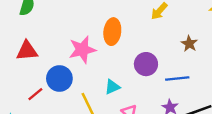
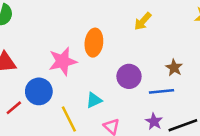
brown star: (189, 44) -> (174, 68), moved

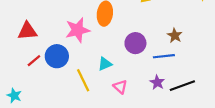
red line: (14, 108) -> (34, 61), moved

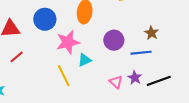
pink star: (78, 30) -> (68, 42), moved
blue circle: (57, 56) -> (45, 19), moved
pink triangle: (120, 87) -> (116, 82), moved

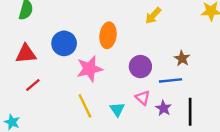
cyan triangle: (85, 60) -> (117, 109), moved, turned -40
black line: (159, 81) -> (190, 112), turned -70
pink triangle: (116, 82) -> (143, 98), moved

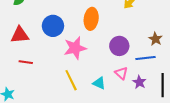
red line: (33, 85) -> (26, 62), turned 48
cyan triangle: (117, 109) -> (99, 83), turned -32

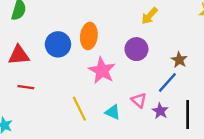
orange ellipse: (91, 19) -> (89, 36), moved
purple circle: (119, 46) -> (136, 49), moved
pink star: (75, 48) -> (102, 71), moved, turned -30
blue line: (145, 58) -> (167, 82), turned -42

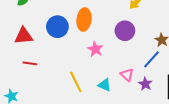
pink star: (102, 71) -> (95, 49), size x0.7

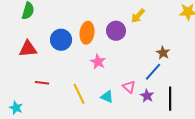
purple circle: (125, 31) -> (116, 31), moved
red line: (30, 63) -> (42, 83), moved

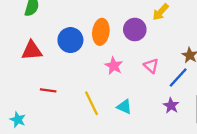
pink triangle: (129, 87) -> (151, 66), moved

